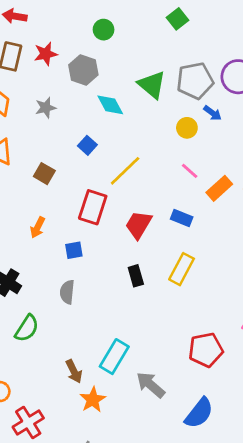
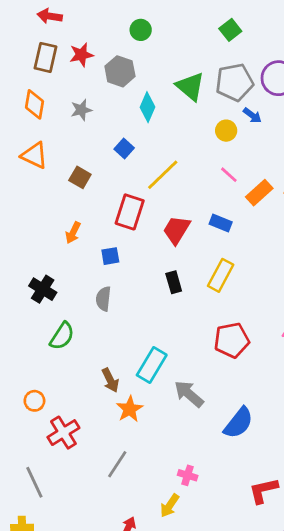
green square: (178, 19) -> (230, 30), moved
cyan diamond: (110, 105) -> (148, 107), turned 52
red pentagon: (206, 350) -> (232, 340), moved

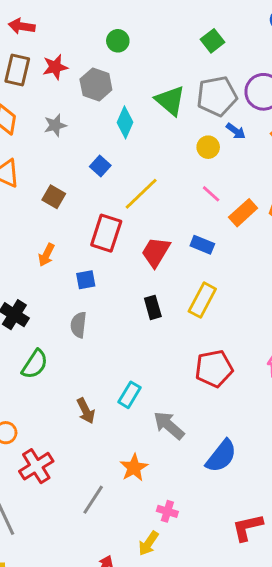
cyan rectangle: (152, 365) -> (129, 395), size x0.7
orange star: (130, 409) -> (134, 468), moved

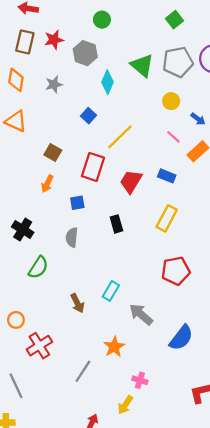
blue arrow: (236, 131) -> (198, 119), moved
brown square: (54, 197) -> (53, 152), moved
black rectangle: (153, 307) -> (116, 224), moved

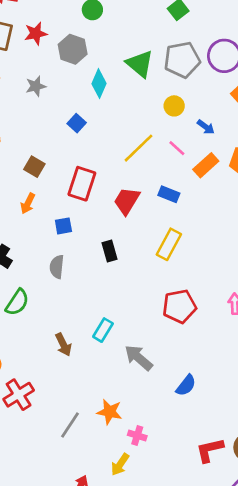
yellow line: (120, 137) -> (139, 148), moved
blue semicircle: (181, 338) -> (186, 385), size x0.7
orange star: (114, 347) -> (110, 412), moved, turned -30

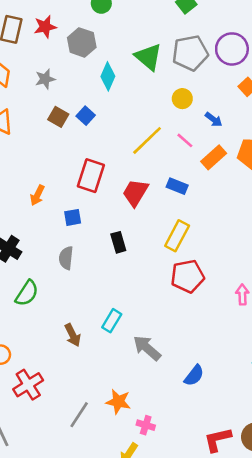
brown square: (34, 167) -> (58, 117), moved
red pentagon: (179, 306) -> (188, 276), moved

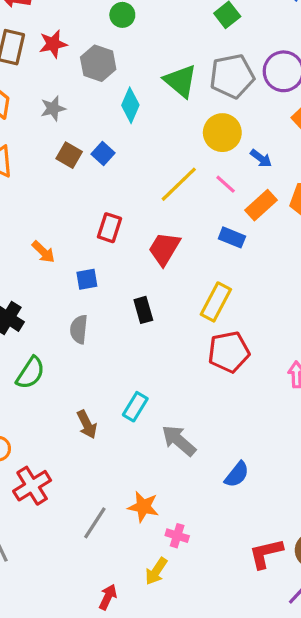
yellow circle: (182, 99) -> (222, 133), size x1.5
red rectangle: (91, 176) -> (109, 228), size x0.7
blue rectangle: (177, 186) -> (232, 237), moved
orange arrow: (37, 195) -> (43, 252), turned -72

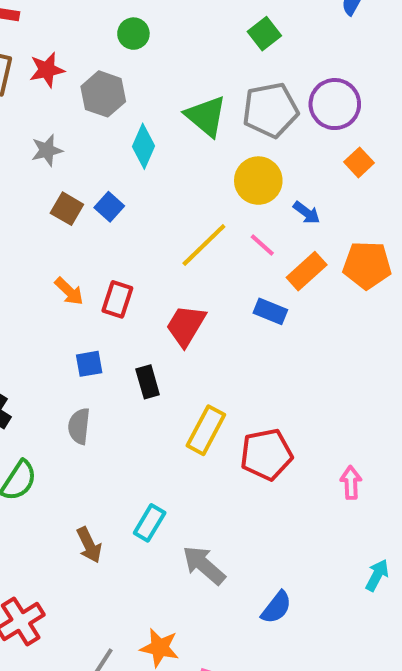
orange arrow: (43, 252) -> (69, 291), moved
yellow rectangle: (216, 302) -> (206, 430), moved
black rectangle: (143, 310) -> (148, 382), moved

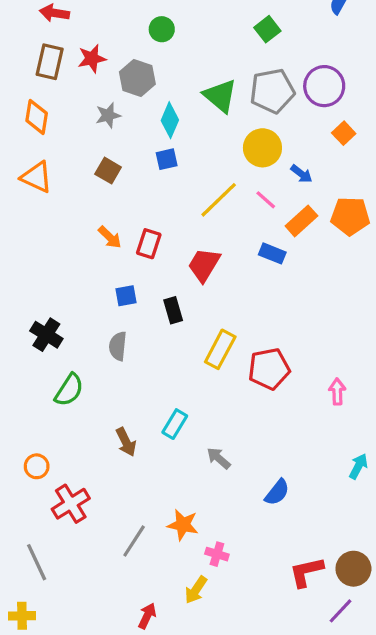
gray star: (47, 150) -> (108, 115), moved
blue square: (109, 207) -> (167, 159), moved, turned 35
gray arrow: (204, 565) -> (219, 458), size x0.7

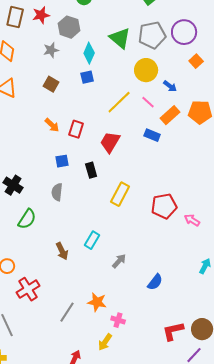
red pentagon: (269, 369) -> (164, 206), moved
pink arrow: (337, 392) -> (192, 220), turned -56
gray arrow: (219, 458) -> (119, 261), turned 91

